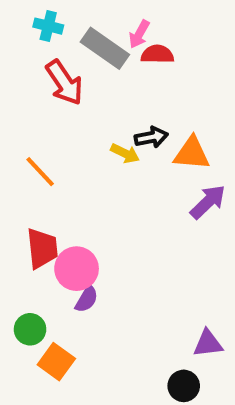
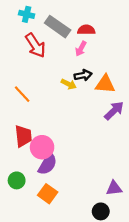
pink arrow: (139, 34) -> (81, 49), moved
purple semicircle: (87, 299) -> (48, 164), size x1.5
orange square: (56, 362) -> (48, 194), moved

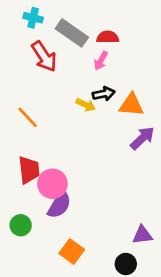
orange square: (48, 194) -> (72, 252), moved

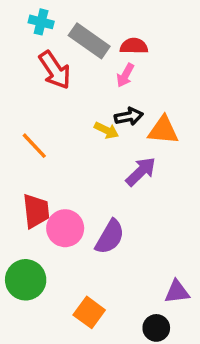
purple arrow: (142, 138) -> (141, 172), moved
purple semicircle: (59, 205) -> (110, 237), moved
green circle: (21, 225) -> (26, 280), size x1.5

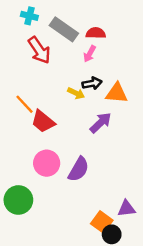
red trapezoid: (36, 211) -> (43, 121), moved, turned 135
orange square: (89, 312) -> (102, 222), moved

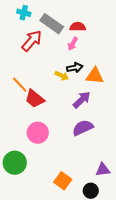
red arrow: (39, 50) -> (32, 41), turned -105
purple semicircle: (79, 169) -> (83, 128), moved, turned -145
orange square: (102, 222) -> (63, 181), moved

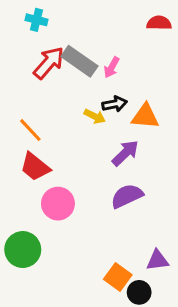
gray rectangle: (52, 24) -> (79, 61), moved
red semicircle: (78, 27) -> (159, 23), moved
red trapezoid: (35, 99) -> (35, 167), moved
orange square: (63, 181) -> (118, 277), moved

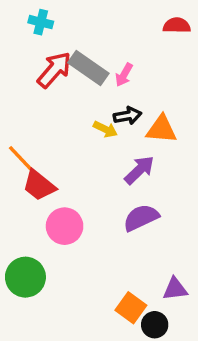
orange line: (30, 130) -> (20, 158), moved

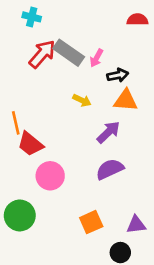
black arrow: (127, 116) -> (118, 75), moved
orange line: (20, 158) -> (16, 123), turned 30
orange square: (131, 308) -> (91, 222), moved, turned 30

